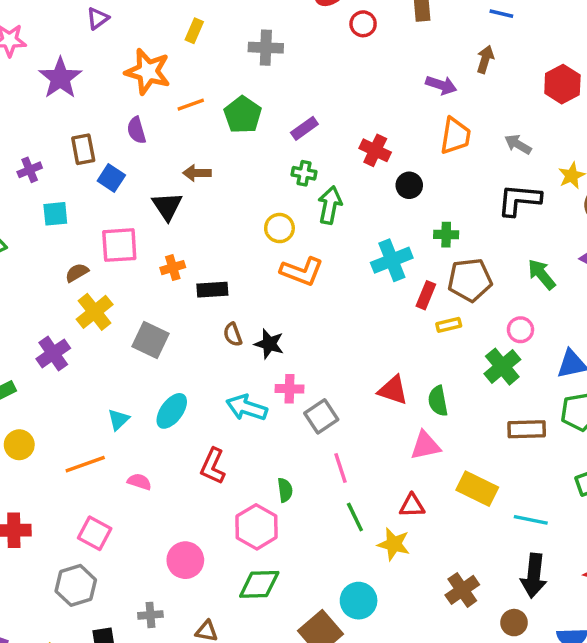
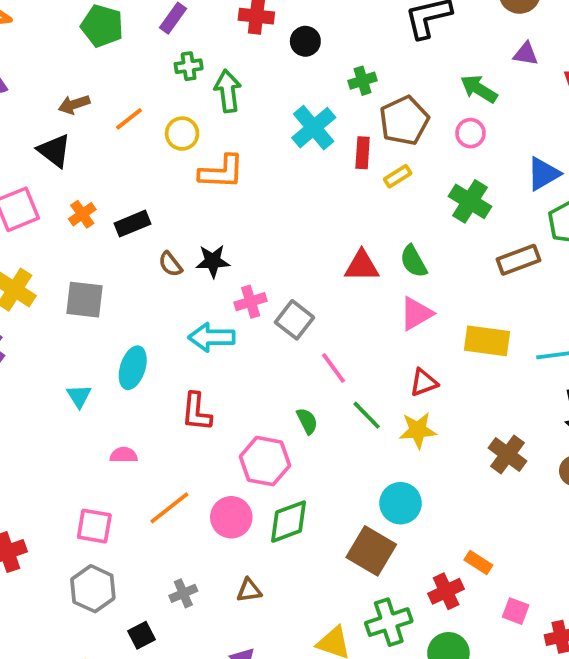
orange line: (191, 105) -> (129, 119), moved
pink circle: (520, 330) -> (470, 133), moved
orange line: (85, 464) -> (169, 508), moved
green semicircle: (285, 490) -> (307, 421), moved
pink circle: (185, 560) -> (231, 517), moved

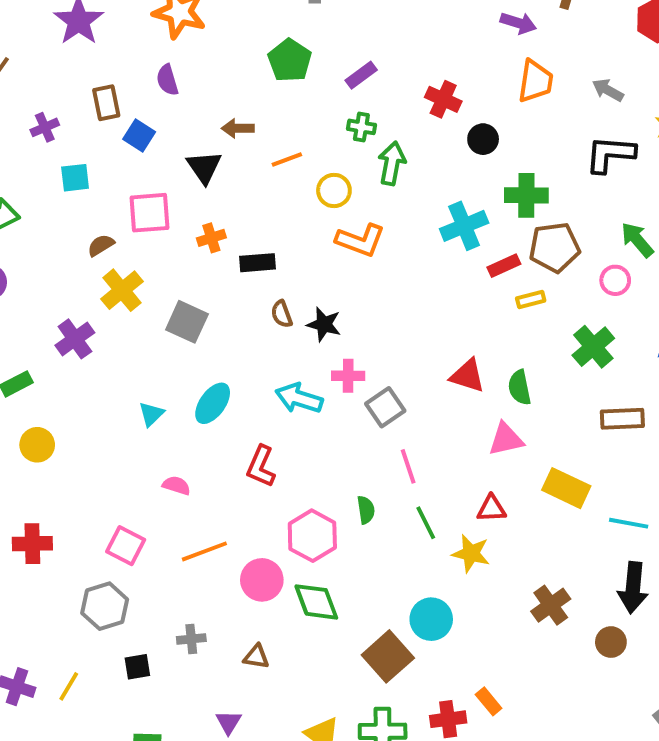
green cross: (362, 81) -> (526, 195), size x1.5
red rectangle: (363, 153) -> (504, 266), turned 44
green diamond: (289, 522) -> (316, 602), turned 72

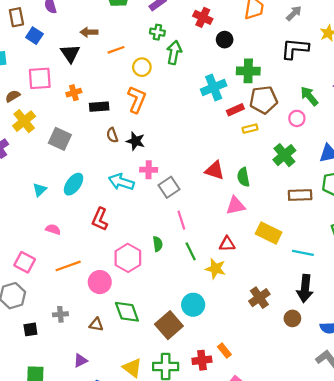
gray arrow: (608, 90) -> (294, 13), turned 105
orange L-shape: (360, 240) -> (137, 99), moved, turned -88
green diamond: (316, 602) -> (127, 312), moved
purple triangle: (229, 722) -> (81, 361), turned 32

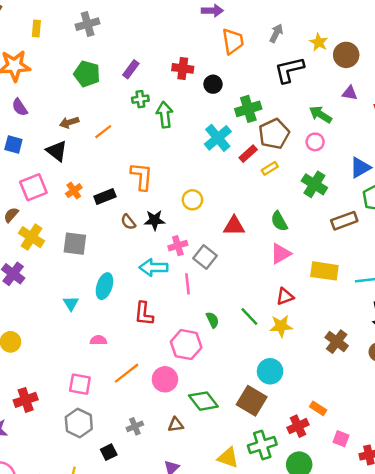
yellow circle: (142, 67) -> (192, 200), moved
red triangle: (215, 170) -> (234, 226), moved
pink line: (181, 220) -> (187, 284), moved, turned 30

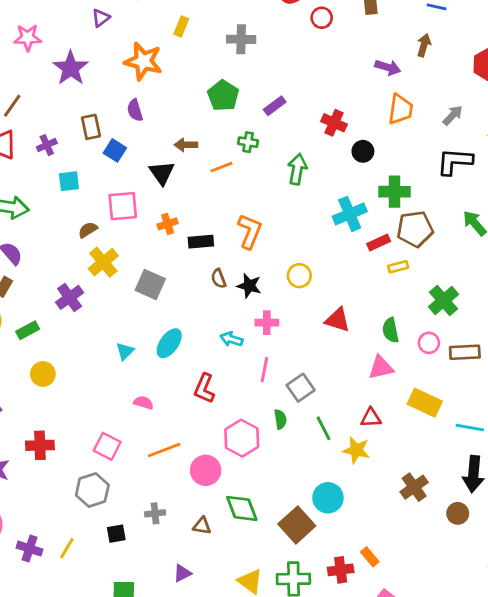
green cross: (140, 99) -> (248, 142), moved
pink circle: (315, 142) -> (429, 343), moved
gray square: (205, 257) -> (301, 388), moved
cyan arrow: (154, 268) -> (231, 339), size x0.7

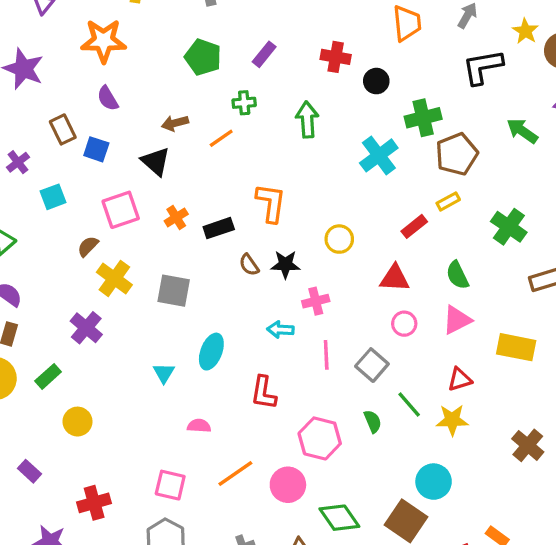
red rectangle: (379, 242) -> (414, 226), moved
pink circle: (429, 343) -> (404, 324), moved
green semicircle: (280, 419) -> (373, 421), moved

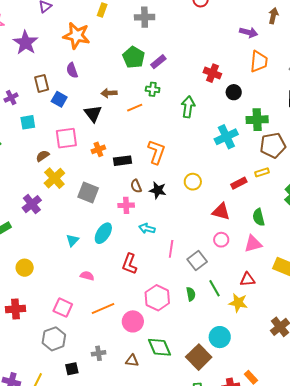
purple rectangle: (264, 54) -> (158, 62), moved
pink cross: (316, 301) -> (126, 205), moved
yellow circle: (78, 422) -> (25, 268), moved

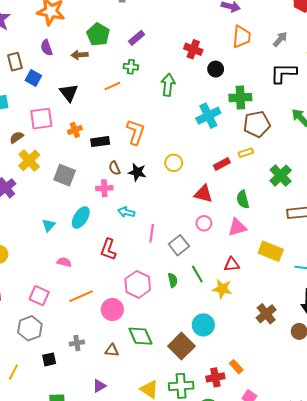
green pentagon: (134, 57) -> (98, 34), moved
brown arrow: (109, 93) -> (79, 55), moved

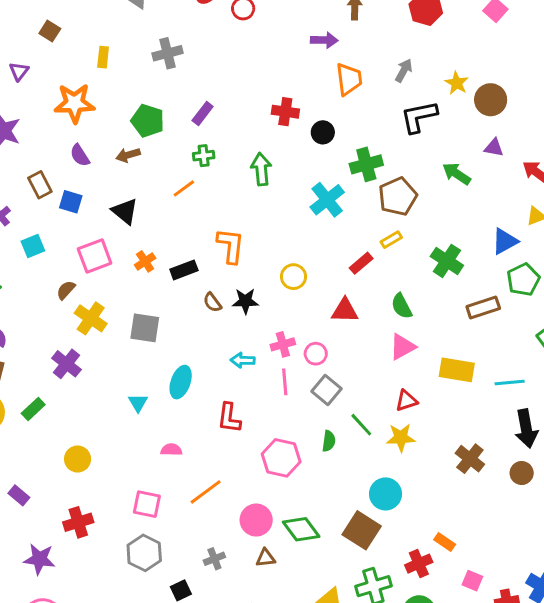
pink cross: (104, 188) -> (283, 344), moved
pink circle: (204, 223) -> (316, 354), moved
green semicircle: (173, 280) -> (329, 441), turned 32
pink circle: (112, 309) -> (256, 520), moved

